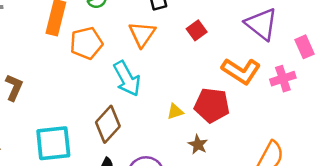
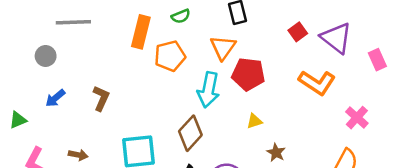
red square: (197, 30) -> (298, 32), moved
cyan arrow: (127, 79) -> (208, 90), turned 40
pink cross: (283, 79) -> (357, 118), moved, turned -30
red pentagon: (212, 105) -> (248, 74), moved

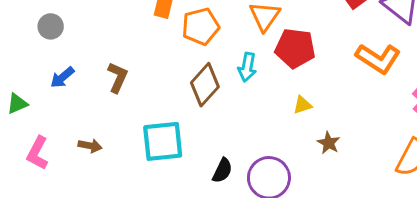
cyan arrow: (208, 90) -> (247, 67), size x0.7
brown diamond: (190, 133) -> (205, 85), moved

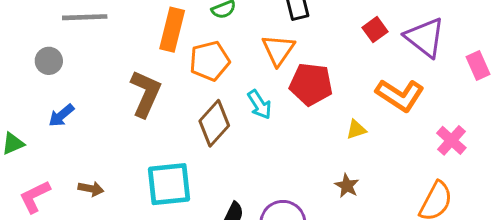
cyan arrow: (247, 67) -> (259, 105), turned -44
brown L-shape: (118, 77) -> (146, 94), moved, size x1.4
yellow triangle: (302, 105) -> (356, 129), moved
pink L-shape: (38, 153) -> (35, 197), turned 36

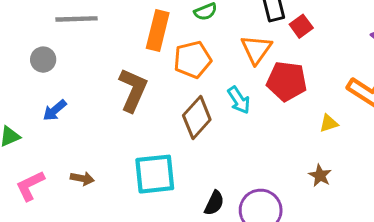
red square: (375, 30) -> (301, 26), moved

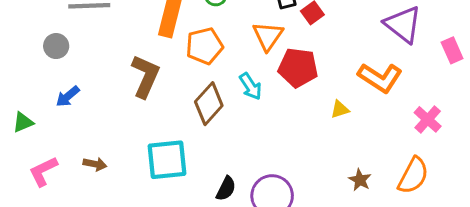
brown star: (320, 176) -> (360, 180), moved

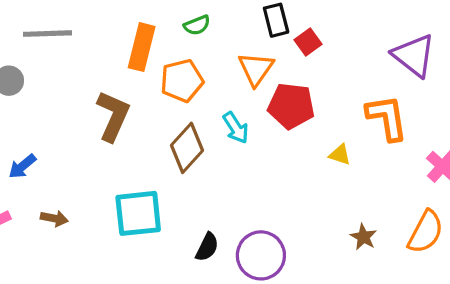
orange L-shape: (380, 78) -> (387, 118), turned -132
blue arrow: (68, 96) -> (22, 166), moved
yellow triangle: (340, 109) -> (340, 155), turned 36

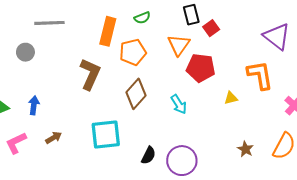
cyan arrow: (236, 128) -> (179, 104), moved
yellow triangle: (340, 155) -> (231, 98), turned -32
blue arrow: (22, 166) -> (34, 105), turned 138
brown arrow: (54, 218) -> (54, 138), turned -42

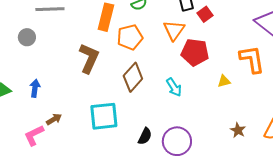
pink L-shape: (16, 143) -> (34, 135), moved

